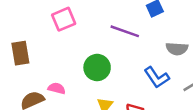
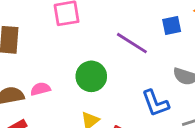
pink semicircle: (57, 88) -> (40, 89), turned -42

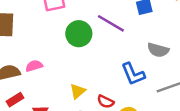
green circle: (91, 76) -> (79, 34), moved

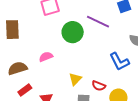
pink semicircle: (34, 66) -> (46, 57), moved

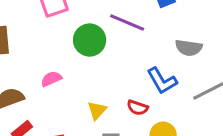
red semicircle: (99, 86) -> (138, 108), moved

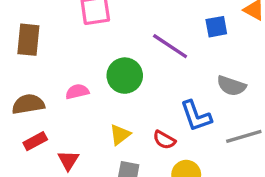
green circle: (90, 40) -> (125, 76), moved

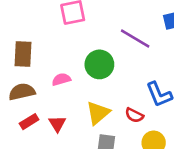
brown rectangle: (28, 40) -> (23, 54), moved
yellow triangle: (120, 135) -> (98, 113), size x1.4
red triangle: (68, 160) -> (57, 124), moved

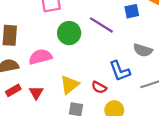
green circle: (99, 64) -> (69, 33), moved
pink semicircle: (61, 79) -> (40, 57), size x1.5

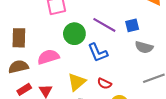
blue square: (132, 11) -> (132, 25), moved
blue L-shape: (120, 71) -> (98, 53), moved

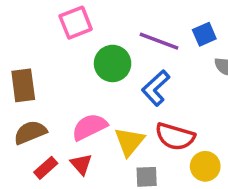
blue L-shape: (98, 53) -> (156, 88), turned 80
pink semicircle: (48, 57) -> (89, 127), moved
red semicircle: (104, 84) -> (175, 137), size x1.6

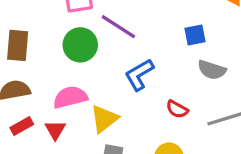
purple line: (159, 41) -> (118, 27), moved
green circle: (113, 63) -> (80, 45), moved
red semicircle: (175, 137) -> (177, 109), moved, size x0.6

